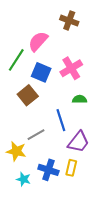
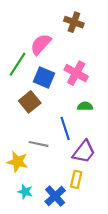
pink cross: (71, 68) -> (76, 73), turned -30
gray line: (36, 135) -> (38, 144), turned 42
blue cross: (48, 170) -> (55, 196), moved, turned 30

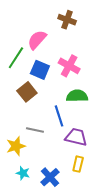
green semicircle: (85, 106) -> (77, 96), size x1.5
purple trapezoid: (84, 152) -> (76, 137), turned -115
yellow star: (17, 162) -> (16, 146), turned -30
yellow rectangle: (76, 179) -> (78, 164), moved

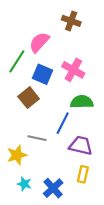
blue line: (59, 116) -> (63, 123), turned 45

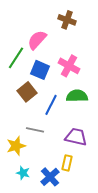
blue line: (63, 123) -> (51, 105), moved
yellow rectangle: (83, 174) -> (67, 163), moved

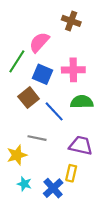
pink cross: (69, 66) -> (73, 70), turned -30
blue line: (51, 105) -> (54, 111), turned -70

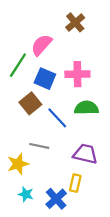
brown cross: (71, 21) -> (75, 22), turned 30

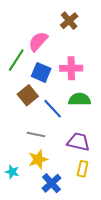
yellow star: (18, 164) -> (38, 159), moved
yellow rectangle: (75, 183) -> (83, 169), moved
cyan star: (26, 194) -> (12, 172), moved

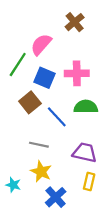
yellow star: (38, 159) -> (41, 171), turned -30

